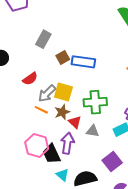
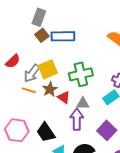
gray rectangle: (43, 39) -> (39, 17), moved
yellow square: (63, 92) -> (48, 69), turned -30
purple arrow: (67, 143) -> (77, 119), moved
pink hexagon: (37, 146) -> (17, 130), moved

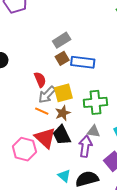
gray rectangle: (39, 17) -> (62, 40), turned 30
red semicircle: (13, 61) -> (40, 80), moved, turned -77
red triangle: (64, 97) -> (45, 138), moved, size x1.6
black trapezoid: (46, 132) -> (62, 135), moved

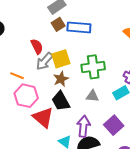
orange line: (42, 111) -> (17, 76), moved
red triangle: (45, 138) -> (43, 117), moved
purple arrow: (85, 146) -> (83, 126), moved
pink hexagon: (24, 149) -> (26, 96), moved

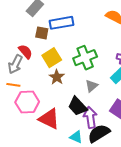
brown square: (58, 24) -> (42, 33), moved, turned -32
gray arrow: (45, 61) -> (15, 64), moved
gray triangle: (92, 96) -> (92, 86), turned -32
black trapezoid: (61, 101) -> (77, 106), moved

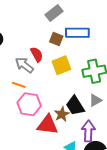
gray arrow: (15, 64) -> (24, 65), turned 90
brown star: (57, 77) -> (62, 114), moved
black trapezoid: (77, 106) -> (75, 106), moved
red triangle: (49, 119) -> (47, 125), turned -30

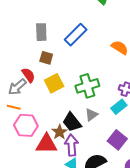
gray rectangle: (54, 13) -> (41, 32), turned -48
blue rectangle: (77, 33) -> (76, 35), moved, turned -40
gray arrow: (24, 65) -> (17, 87), turned -72
purple arrow: (88, 131) -> (72, 145), moved

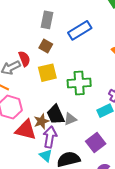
gray triangle: (91, 115) -> (70, 119), moved

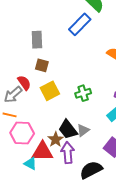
blue rectangle: (80, 30) -> (80, 24), moved
green cross: (79, 83) -> (83, 93), size x0.7
cyan triangle: (46, 156) -> (30, 163), moved

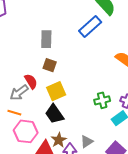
green cross: (83, 93) -> (102, 100), moved
black trapezoid: (68, 130) -> (54, 114), moved
gray triangle: (83, 130) -> (87, 142), moved

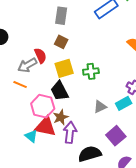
green cross: (102, 100) -> (91, 71), moved
pink hexagon: (26, 131) -> (43, 106), moved
gray triangle: (87, 142) -> (100, 107), moved

